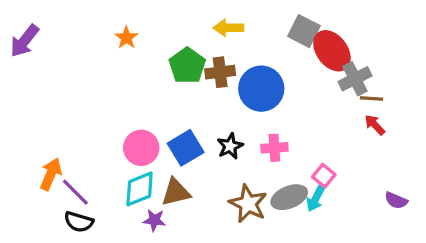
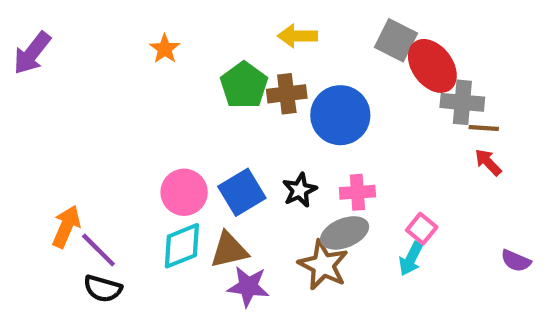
gray cross: (355, 79) -> (462, 102), turned 32
gray ellipse: (289, 197) -> (345, 233), moved
purple star: (154, 220) -> (248, 286), moved, size x1.4

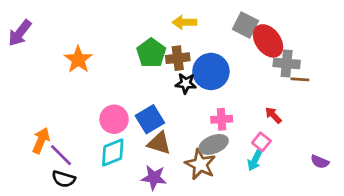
orange star: (165, 49) -> (78, 60), moved, size x1.5
red arrow: (488, 162) -> (273, 115), moved
black star: (300, 190) -> (186, 83), moved, turned 30
brown triangle: (229, 250) -> (159, 143), moved, turned 30

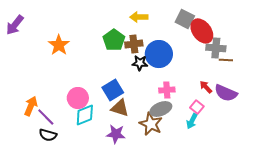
pink circle: (114, 119) -> (78, 98), moved
purple semicircle: (320, 162) -> (226, 93), moved, size x1.6

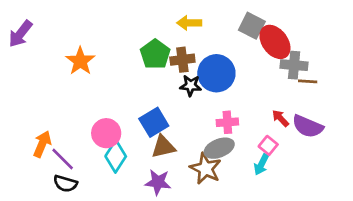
brown triangle: (120, 108) -> (163, 147), turned -30
cyan diamond: (85, 115) -> (116, 156), turned -35

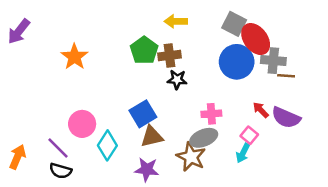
blue circle: (216, 73) -> (237, 62), moved
pink circle: (106, 133) -> (82, 124), moved
orange arrow: (42, 144) -> (18, 157), moved

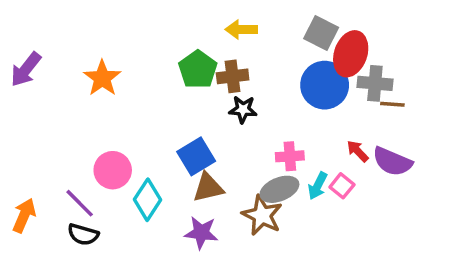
purple arrow: (19, 31) -> (26, 69), moved
red ellipse: (256, 39) -> (351, 54), turned 56
cyan arrow: (243, 153) -> (318, 186), moved

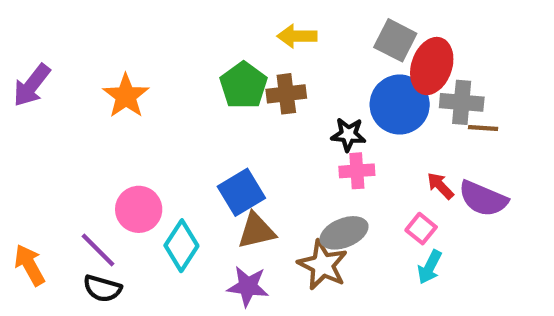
black star: (243, 109) -> (348, 134), moved
pink cross: (290, 156) -> (357, 171), moved
cyan arrow: (318, 186) -> (430, 267), moved
orange arrow: (24, 215) -> (30, 265), turned -52

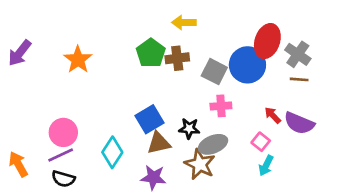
gray square: (395, 40) -> (214, 72), moved
gray cross: (462, 102) -> (298, 54), moved, turned 30
black star: (348, 134) -> (189, 128), moved
pink circle: (139, 209) -> (63, 132), moved
purple line: (98, 250) -> (61, 155), turned -70

